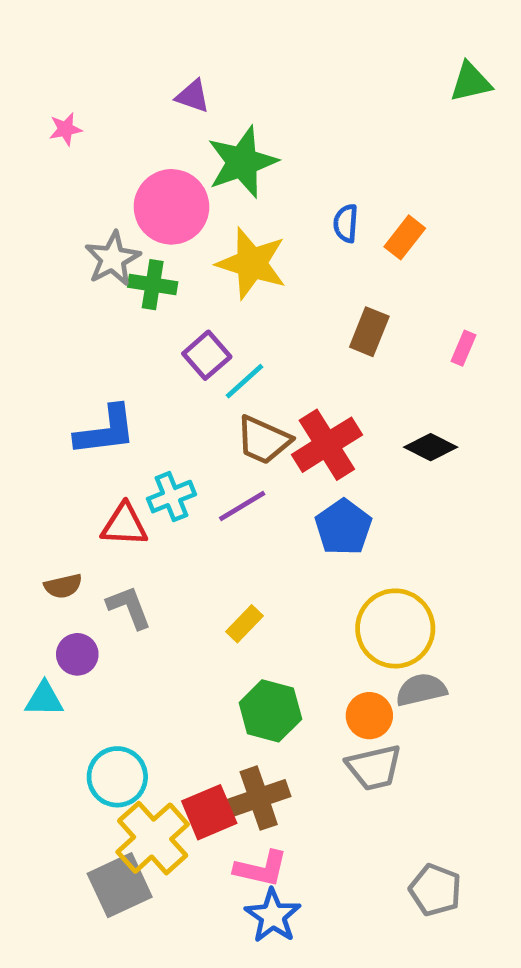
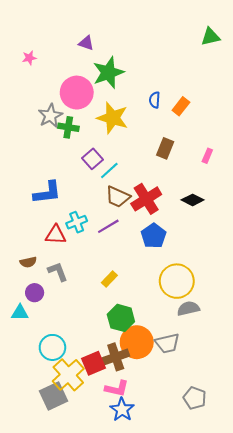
orange circle: (369, 716) -> (137, 342), moved, size x1.6

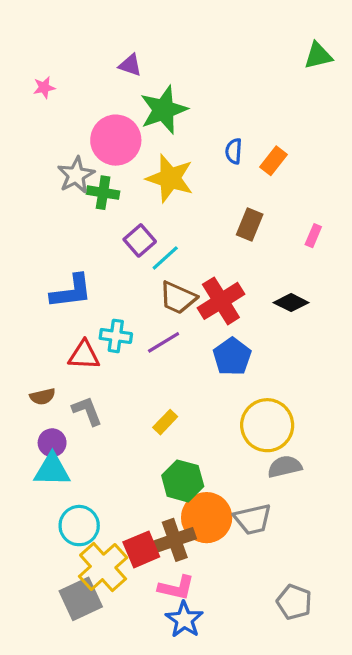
cyan cross: (77, 222) -> (116, 336), turned 30
cyan triangle: (20, 313) -> (52, 470), moved, size x1.4

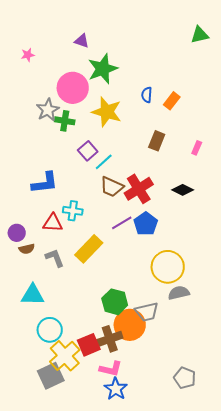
purple line: (164, 342) -> (122, 223), moved
yellow rectangle: (165, 422) -> (89, 249), moved, size x1.8
purple circle: (52, 443) -> (17, 233), moved
gray trapezoid: (253, 519) -> (147, 312), moved

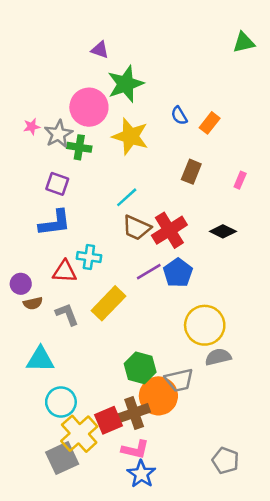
pink star: (28, 55) -> (32, 127), moved
blue semicircle: (147, 95) -> (179, 116), turned -35
purple square: (88, 151) -> (57, 184), moved, turned -30

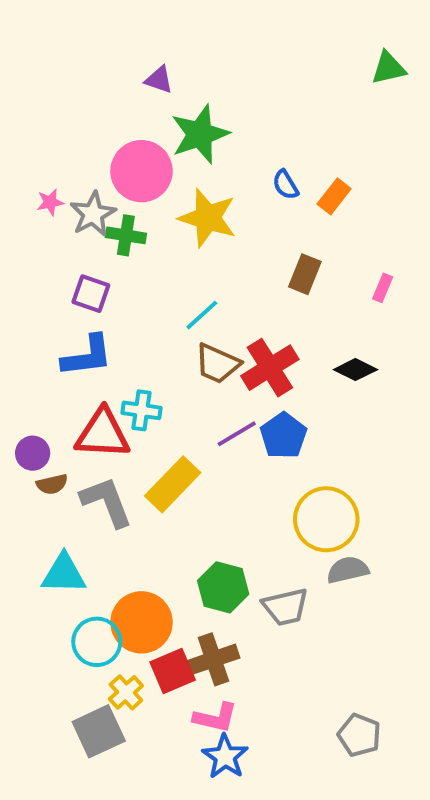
red triangle: (65, 272) -> (103, 434), size x1.4
gray L-shape: (67, 314) -> (106, 502), size x1.4
orange circle: (158, 396) -> (142, 622), moved
yellow cross: (79, 434) -> (126, 692), size x0.6

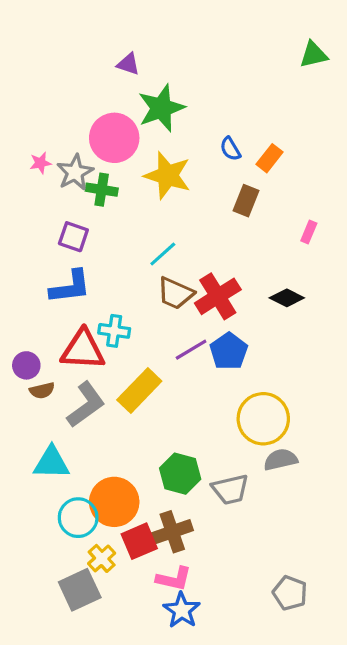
brown rectangle: (305, 274) -> (246, 201), moved
gray L-shape: (106, 502) -> (86, 405), turned 75

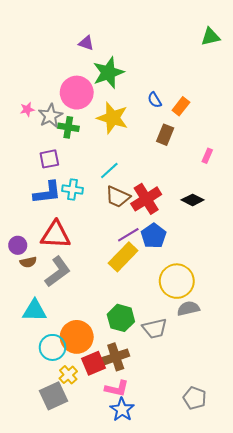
purple square: (73, 237) -> (49, 159), turned -30
cyan cross: (114, 331) -> (72, 189), moved
yellow rectangle: (139, 390) -> (123, 257), moved

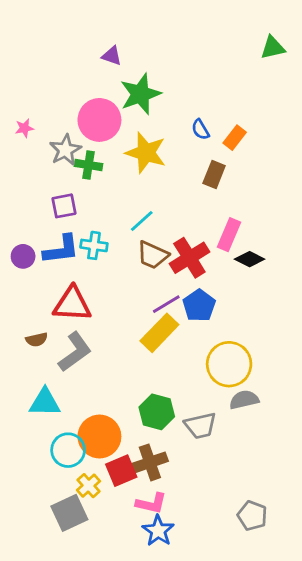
pink star: (27, 109) -> (24, 128), moved
pink rectangle: (207, 156) -> (229, 235), moved, size x1.6
purple circle: (18, 245) -> (23, 256), moved

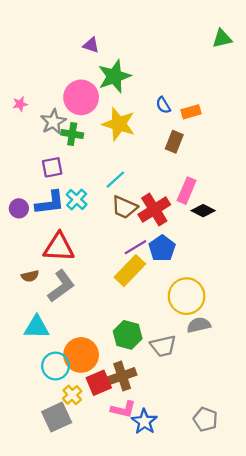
orange rectangle: (235, 138) -> (191, 112), turned 36
cyan cross: (94, 245) -> (77, 200), turned 35
blue star: (158, 531) -> (144, 422), moved

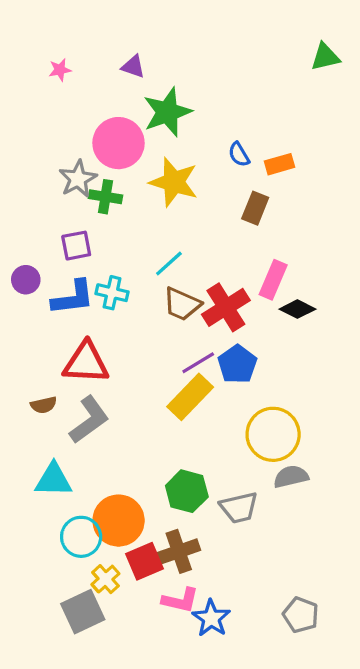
pink star: (20, 104) -> (60, 70), moved
cyan cross: (77, 200) -> (112, 293), turned -30
purple circle: (19, 208) -> (26, 280), moved

